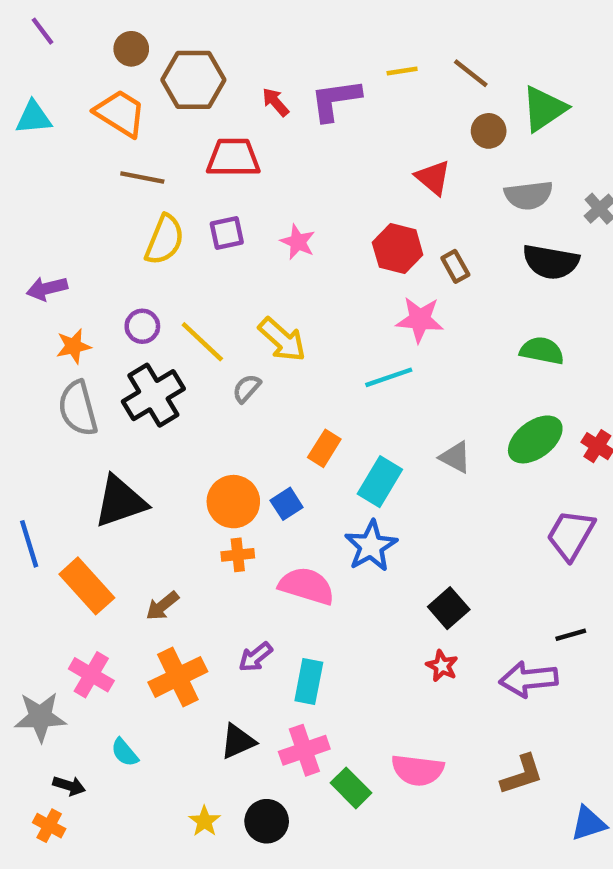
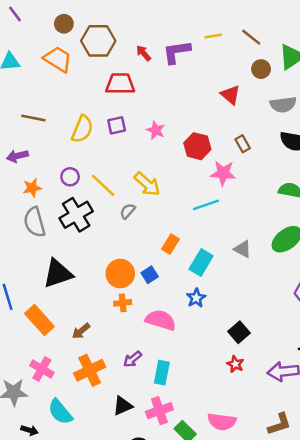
brown line: (142, 178) -> (33, 118), moved
red hexagon: (398, 249) -> (197, 146), moved
blue star: (371, 546) -> (196, 298), size x0.7
cyan semicircle: (125, 752) -> (60, 412), size x1.6

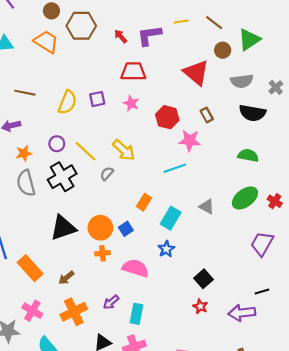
red trapezoid: (120, 84) -> (133, 71), moved
red triangle: (230, 95) -> (196, 73), size x1.5
black triangle: (58, 274) -> (63, 228), moved

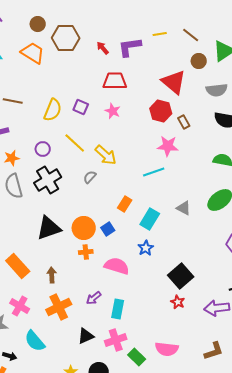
purple square: (97, 99) -> (81, 107), turned 35
red hexagon: (167, 117) -> (161, 111), moved
yellow line: (85, 151) -> (75, 143), moved
brown arrow: (66, 278) -> (52, 275), turned 126
black square: (204, 279) -> (181, 276), size x1.4

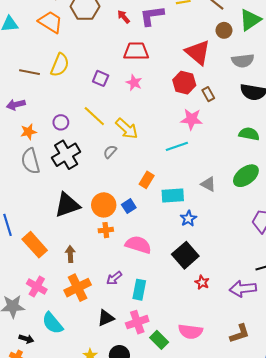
yellow semicircle: (53, 110) -> (60, 65), moved
cyan rectangle: (150, 219) -> (173, 196), turned 55
blue star: (146, 248) -> (188, 219), moved
black square: (181, 276) -> (185, 255), moved

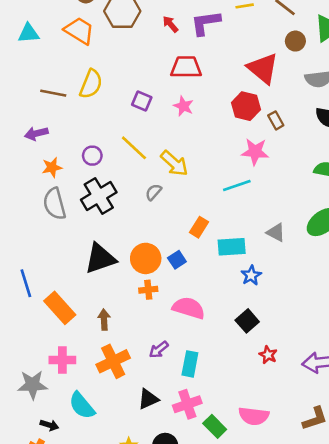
black square: (185, 255) -> (247, 321), size x0.7
pink cross: (37, 287) -> (62, 360), turned -30

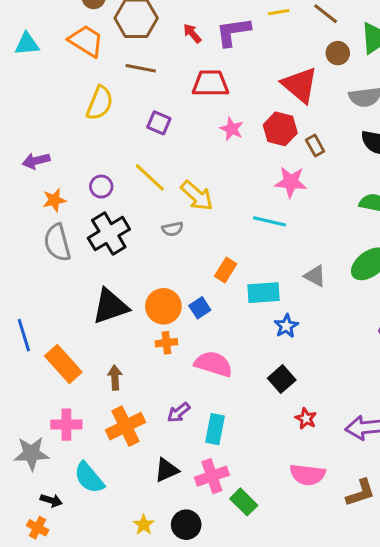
brown line: (53, 93) -> (141, 68), moved
pink star: (183, 106) -> (232, 129), moved
cyan line: (237, 186) -> (270, 221), turned 32
gray semicircle: (153, 192) -> (173, 229), turned -144
pink semicircle: (254, 416) -> (307, 475), moved

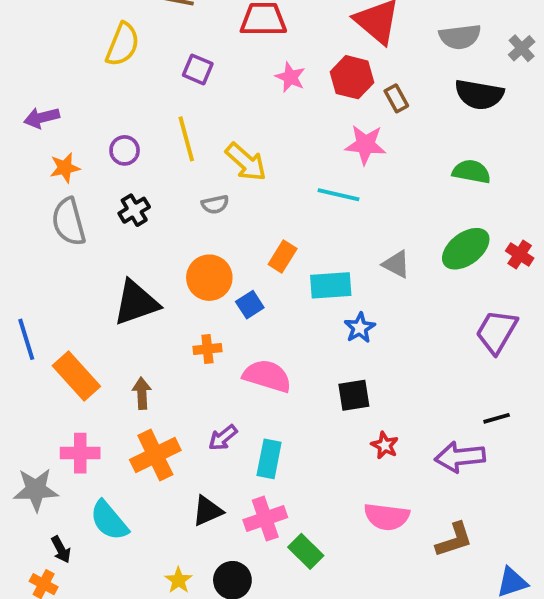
yellow line: (150, 177) -> (186, 139), turned 32
black cross: (109, 234) -> (134, 210), size x0.6
orange circle: (163, 306) -> (209, 278), moved
black square: (282, 379) -> (354, 395), turned 32
black arrow: (51, 500) -> (61, 549), turned 45

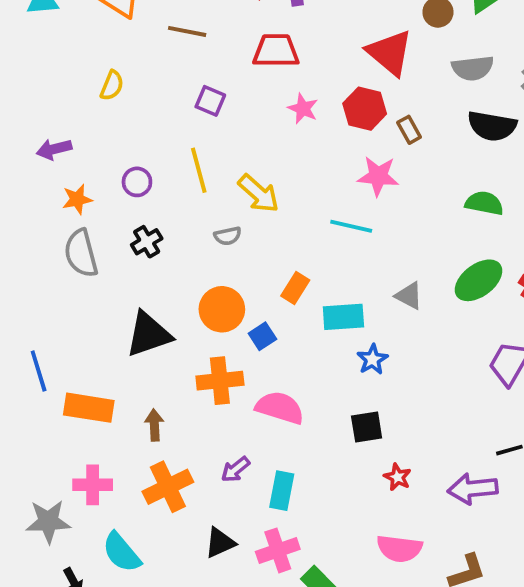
yellow semicircle: (123, 44) -> (112, 85), moved, size x0.7
orange cross: (207, 349) -> (220, 381), size x1.6
orange rectangle: (76, 376) -> (89, 408), turned -39

